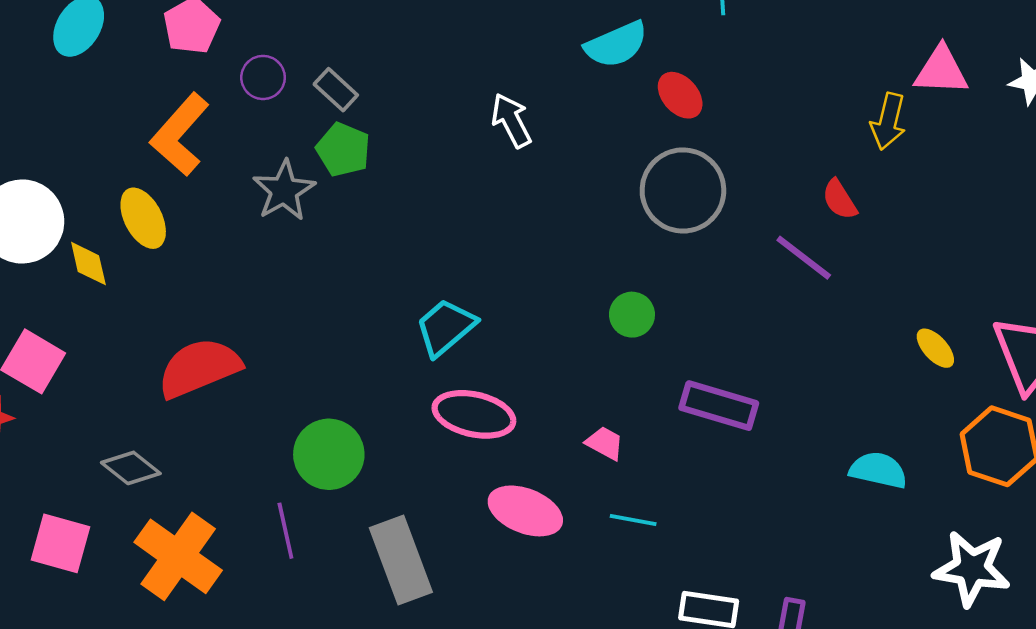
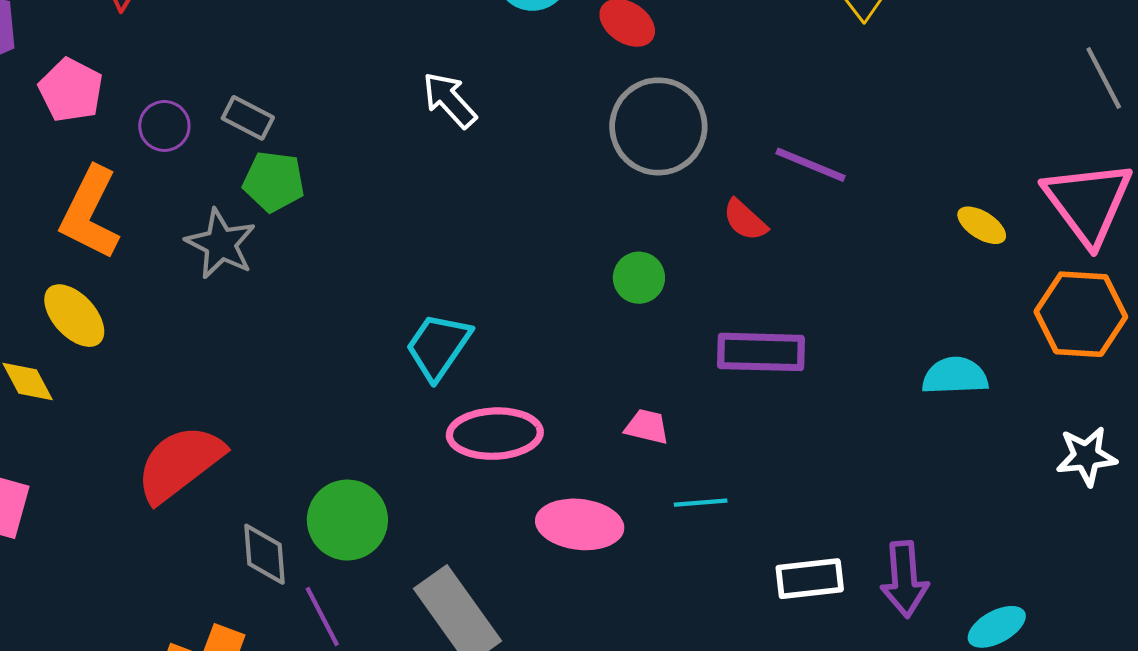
red semicircle: (840, 200) -> (745, 220), moved
gray diamond: (131, 468) -> (264, 554), moved, turned 62
white star: (972, 568) -> (1086, 456), size x0.7

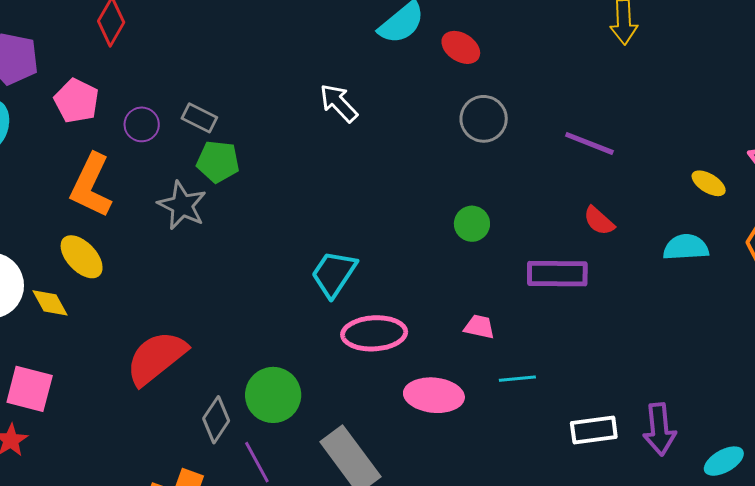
gray circle: (658, 126) -> (484, 119), size x0.7
red semicircle: (745, 220) -> (599, 221), moved
cyan semicircle: (955, 376) -> (686, 247), moved
gray diamond: (264, 554) -> (216, 420), turned 39

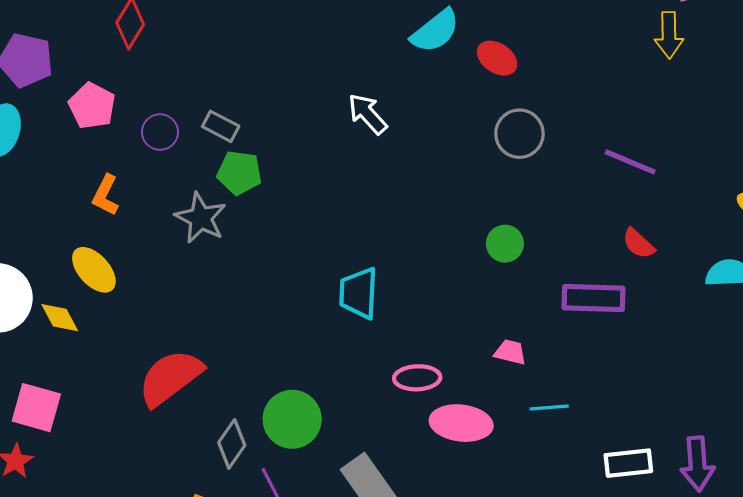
orange L-shape: (91, 186) -> (106, 195), size x0.6
cyan trapezoid: (334, 274) -> (359, 293), turned -32
pink ellipse: (374, 333) -> (417, 378), moved, size x0.7

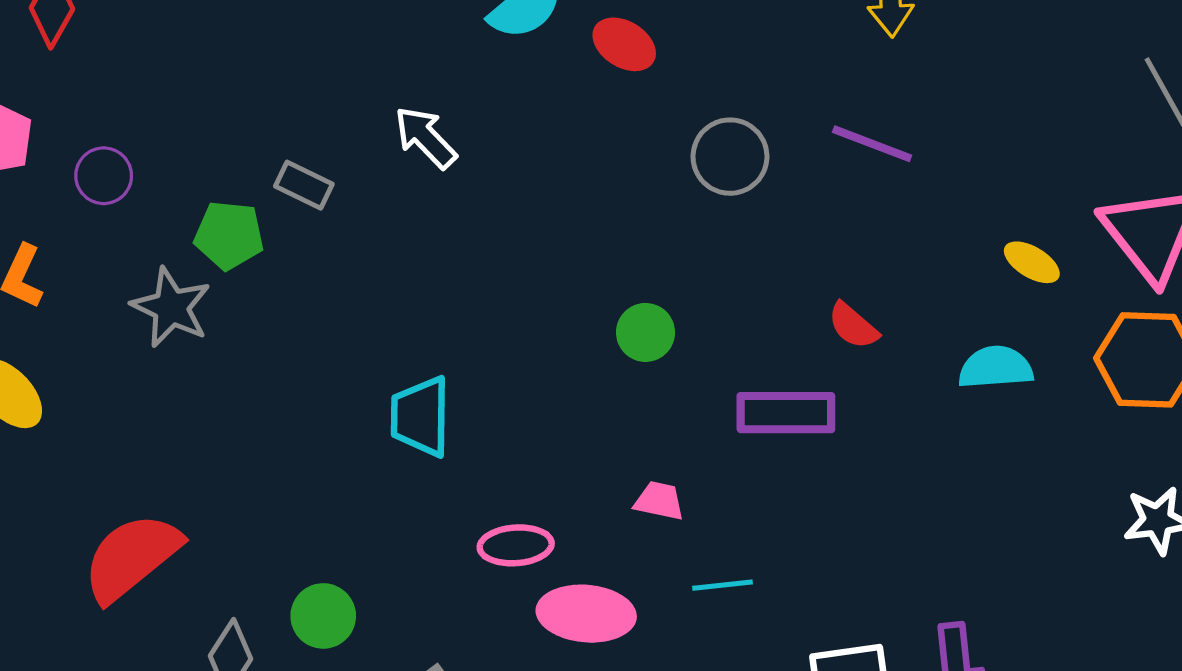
gray rectangle: (221, 126) -> (304, 185), moved
gray circle: (519, 134) -> (730, 157), moved
purple line: (630, 162) -> (872, 144), moved
green circle: (292, 419) -> (323, 616), size x0.7

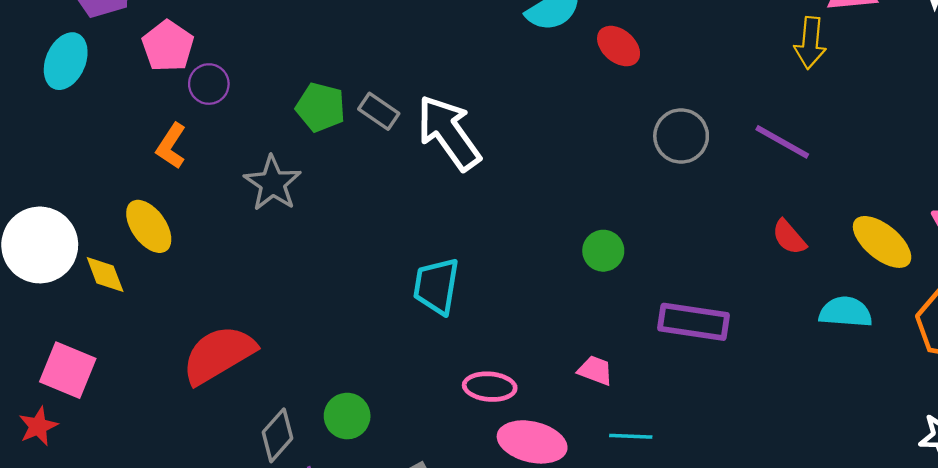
white arrow: (425, 137) -> (449, 133), moved, size x1.6
purple circle: (104, 176) -> (209, 84), moved
green pentagon: (229, 235) -> (321, 107), moved
yellow ellipse: (1032, 262) -> (882, 242), size x1.6
red semicircle: (853, 326) -> (789, 237), moved

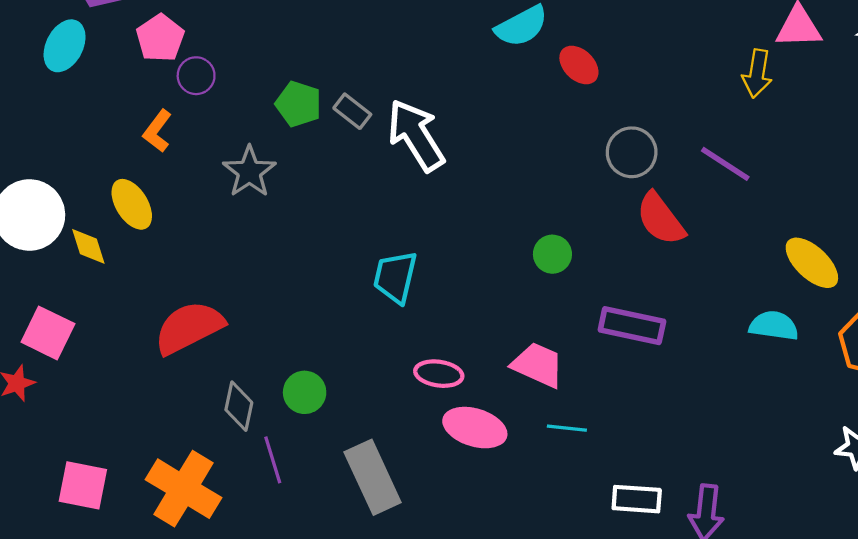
red semicircle: (789, 237) -> (660, 219), moved, size x1.6
pink trapezoid: (595, 370) -> (538, 365), size x1.6
gray diamond: (278, 435) -> (239, 406), turned -33

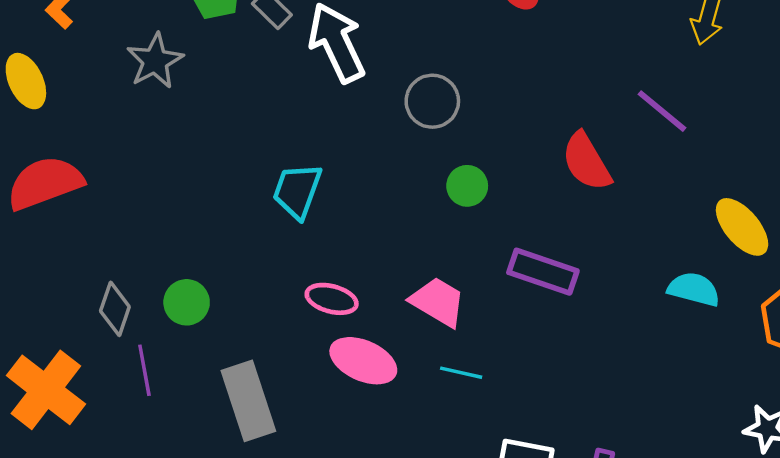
gray circle: (632, 152) -> (432, 101), moved
red semicircle: (189, 328) -> (45, 183), moved

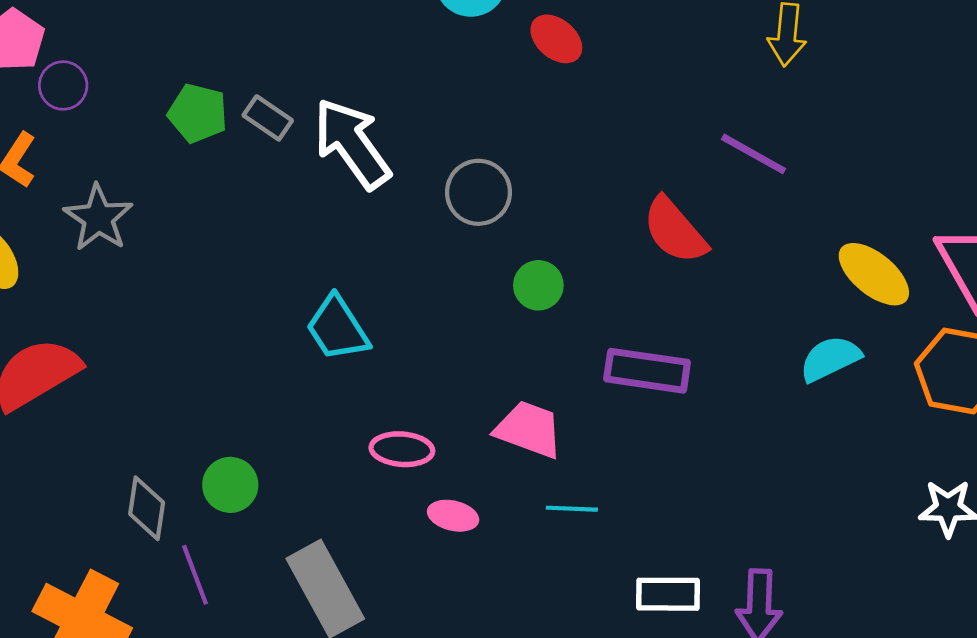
gray star: (155, 61) -> (98, 218), moved
cyan trapezoid: (297, 191) -> (337, 328), turned -42
cyan semicircle: (694, 289) -> (830, 359), turned -30
pink ellipse: (363, 361) -> (453, 516), size x0.6

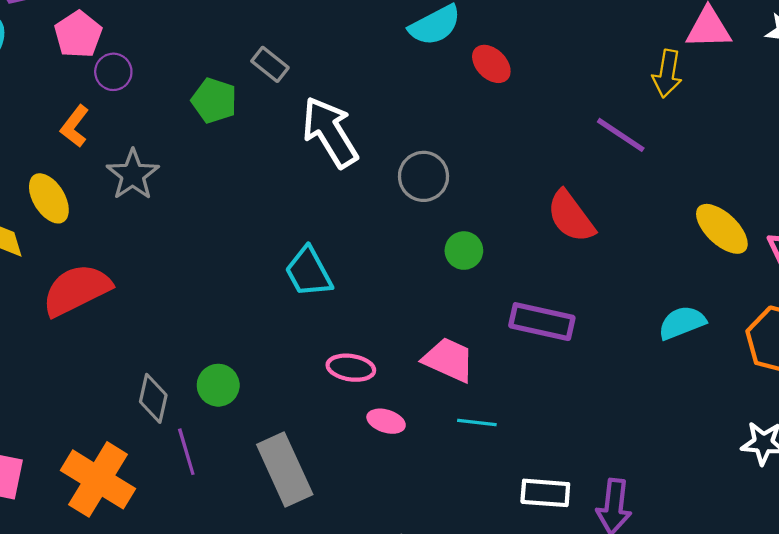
gray rectangle: (268, 118) -> (270, 64), moved
purple line: (754, 154) -> (621, 135), moved
yellow ellipse: (874, 274) -> (722, 229), moved

